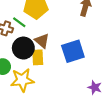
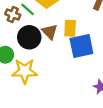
yellow rectangle: (38, 57) -> (70, 28), moved

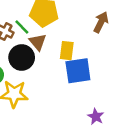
brown triangle: (50, 32) -> (38, 42), moved

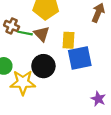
green line: (22, 27) -> (25, 33), moved, turned -32
black circle: (22, 57) -> (43, 66), moved

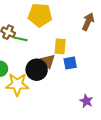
brown triangle: (42, 34) -> (48, 61), moved
blue square: (80, 58) -> (70, 63), size x0.6

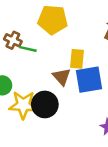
blue square: (70, 63) -> (89, 80), size x1.6
black circle: (37, 70) -> (45, 104), moved

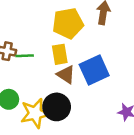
yellow pentagon: (53, 20) -> (68, 23), moved
yellow rectangle: (77, 59) -> (60, 54), moved

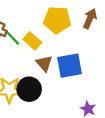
yellow rectangle: (60, 54) -> (32, 41), moved, turned -54
green line: (25, 56) -> (13, 38), turned 35

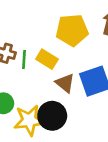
green line: (13, 38) -> (24, 60), turned 56

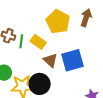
yellow pentagon: (72, 30) -> (58, 22), turned 30

